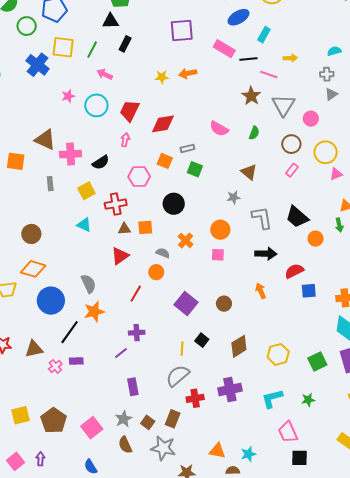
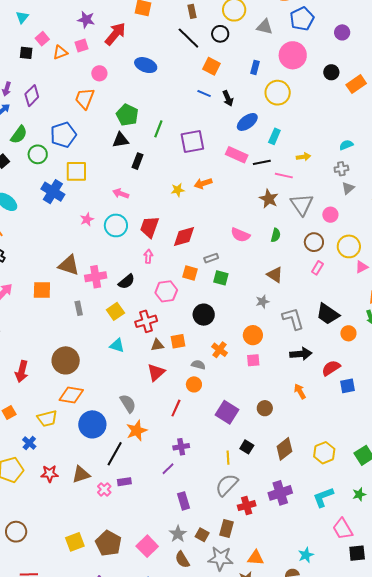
green line: (92, 50) -> (158, 129), moved
brown circle: (31, 234) -> (66, 360), size x1.4
orange triangle: (217, 451) -> (256, 558), moved

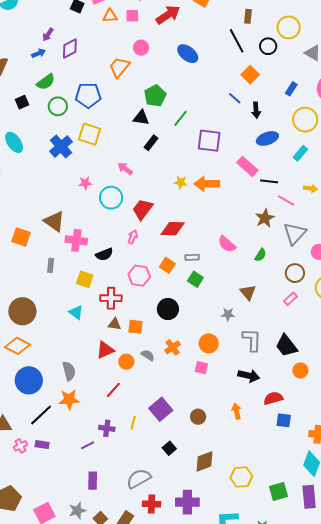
cyan rectangle: (274, 136) -> (300, 153), moved
orange arrow: (203, 183) -> (207, 184), size x1.4
yellow square: (115, 311) -> (85, 279), turned 36
orange circle: (194, 384) -> (126, 362), moved
yellow line: (228, 458) -> (133, 423), moved

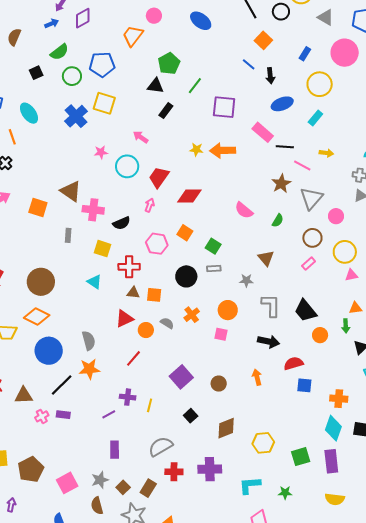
gray rectangle: (192, 257) -> (214, 268), moved
yellow line: (133, 423) -> (150, 405), moved

